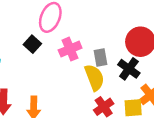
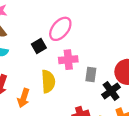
yellow semicircle: (94, 77) -> (48, 81), moved

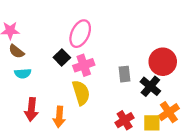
pink cross: (68, 60) -> (84, 65), moved

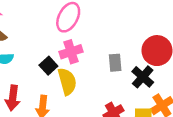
black square: (62, 57) -> (48, 66), moved

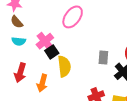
pink cross: (71, 52) -> (45, 41), moved, turned -30

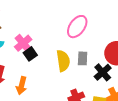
pink ellipse: (73, 17) -> (77, 27), moved
yellow semicircle: (64, 66) -> (63, 61), moved

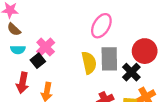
black square: (30, 54) -> (38, 61), moved
gray rectangle: (83, 58) -> (109, 59), size x1.6

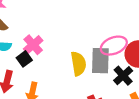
pink ellipse: (101, 26) -> (114, 46), moved, turned 35

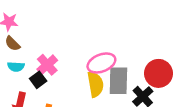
pink ellipse: (114, 46) -> (101, 63), moved

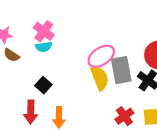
pink cross: (47, 65) -> (44, 31), moved
cyan semicircle: (16, 67) -> (44, 47), moved

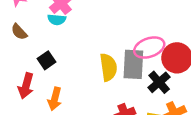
brown semicircle: (11, 55) -> (19, 32), moved
pink ellipse: (101, 56) -> (149, 48), moved

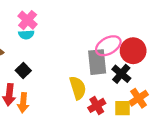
yellow semicircle: (108, 67) -> (78, 88), moved
orange arrow: (55, 99) -> (23, 103), moved

